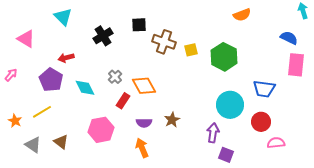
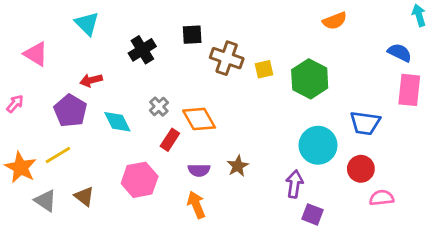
orange star: (15, 121) -> (21, 167), size x1.6

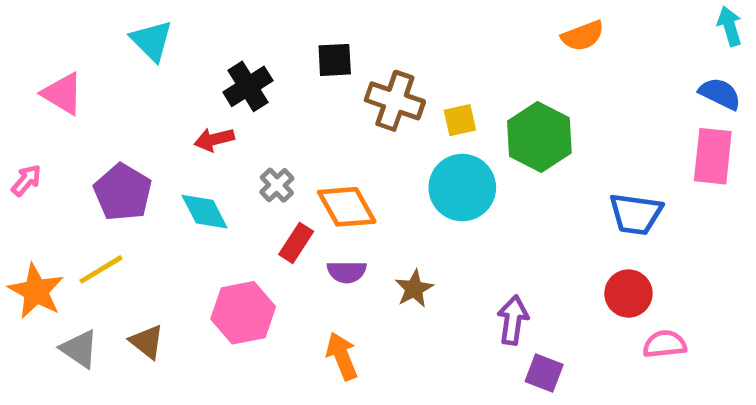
blue semicircle: (400, 53) -> (720, 94), moved
red arrow: (91, 80) -> (214, 139), moved
cyan circle: (318, 145) -> (462, 188), moved
purple semicircle: (199, 170) -> (347, 272), moved

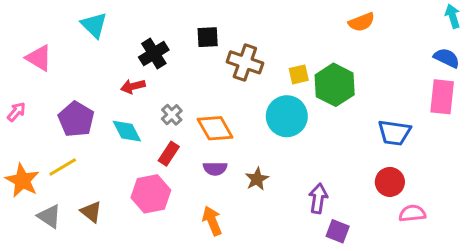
yellow square: (460, 120) -> (299, 74), moved
red rectangle: (296, 243) -> (169, 154), moved

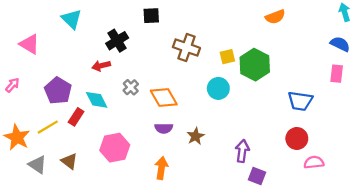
black square: (208, 37) -> (151, 16), moved
pink rectangle: (442, 97) -> (337, 74), size x0.7
cyan circle: (287, 116) -> (218, 88), size x0.7
red rectangle: (169, 154) -> (76, 117), moved
orange arrow: (212, 221) -> (161, 168), turned 30

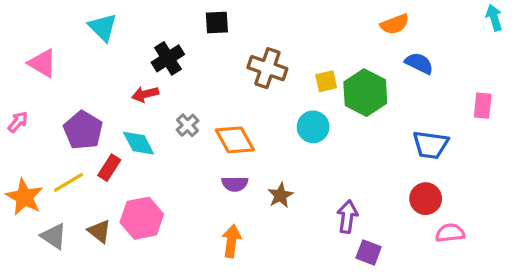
blue semicircle: (340, 44) -> (419, 63), moved
pink hexagon: (115, 148) -> (142, 218), moved

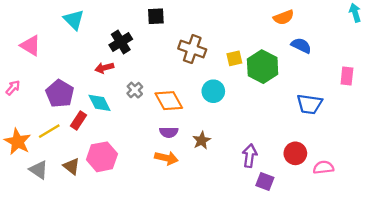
cyan circle: (313, 127) -> (213, 91), moved
red circle: (426, 199) -> (295, 153), moved
orange arrow: (232, 241) -> (166, 158), moved, turned 95

